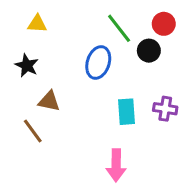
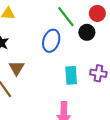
brown triangle: (49, 101) -> (17, 68), turned 49

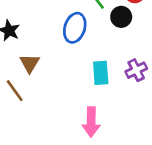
purple cross: (98, 73) -> (136, 70), turned -35

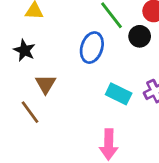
cyan rectangle: (101, 73) -> (119, 94), turned -60

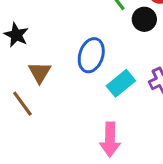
blue ellipse: (92, 48) -> (91, 55), moved
cyan rectangle: (119, 94) -> (121, 83), turned -65

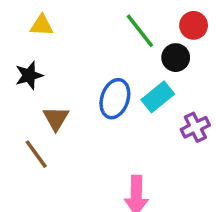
black star: (16, 35) -> (29, 75), turned 30
cyan rectangle: (121, 83) -> (158, 97), moved

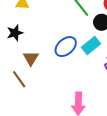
blue ellipse: (115, 99) -> (66, 47), turned 30

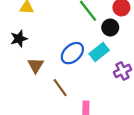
brown line: (19, 79) -> (60, 88), moved

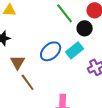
brown line: (60, 88) -> (28, 82), moved

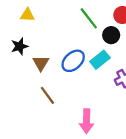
brown triangle: (18, 62) -> (41, 63), moved

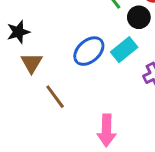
brown triangle: (41, 63) -> (32, 63), moved

